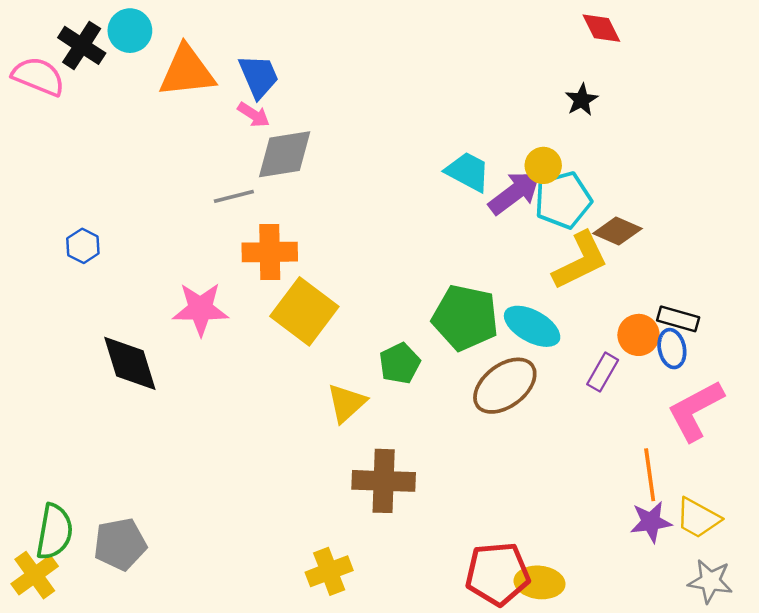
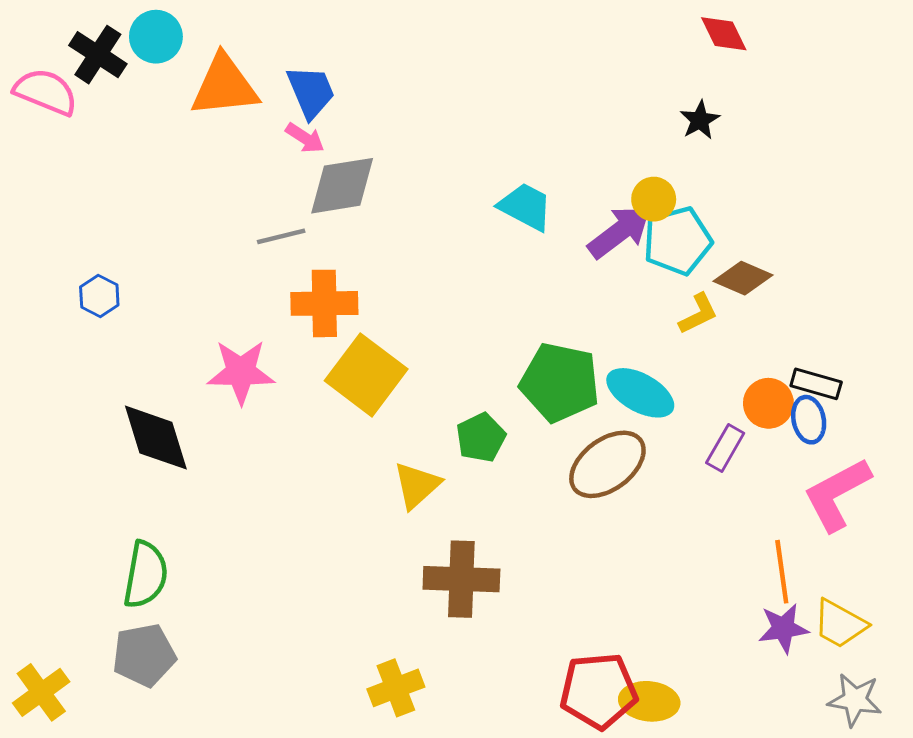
cyan trapezoid: (468, 172) -> (526, 207), moved
yellow L-shape: (580, 261) -> (698, 314), size x0.6
green semicircle: (54, 532) -> (146, 575), moved

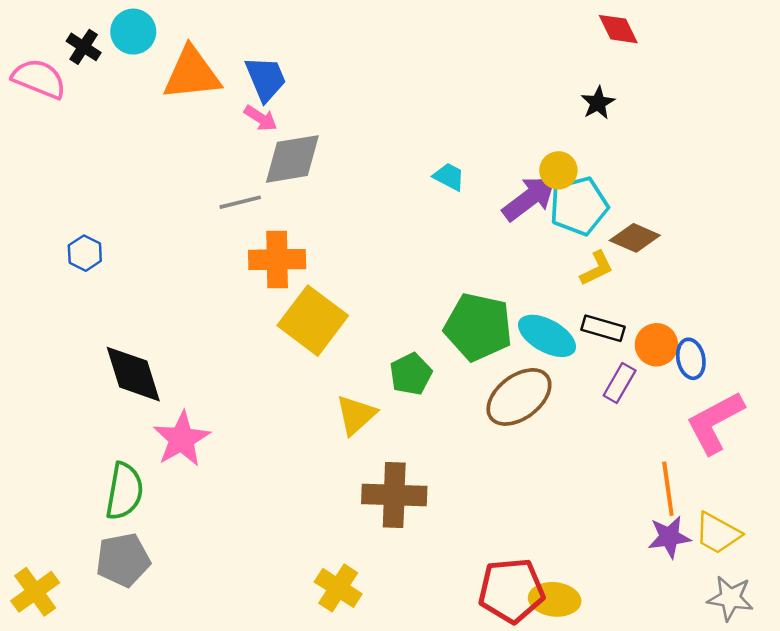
black cross: (98, 55) -> (84, 47), size x0.7
cyan trapezoid: (526, 207) -> (449, 177), size x0.7
pink star: (241, 372) -> (182, 439), moved, turned -30
black rectangle: (816, 384) -> (603, 328), moved
yellow cross: (396, 688) -> (338, 588), turned -36

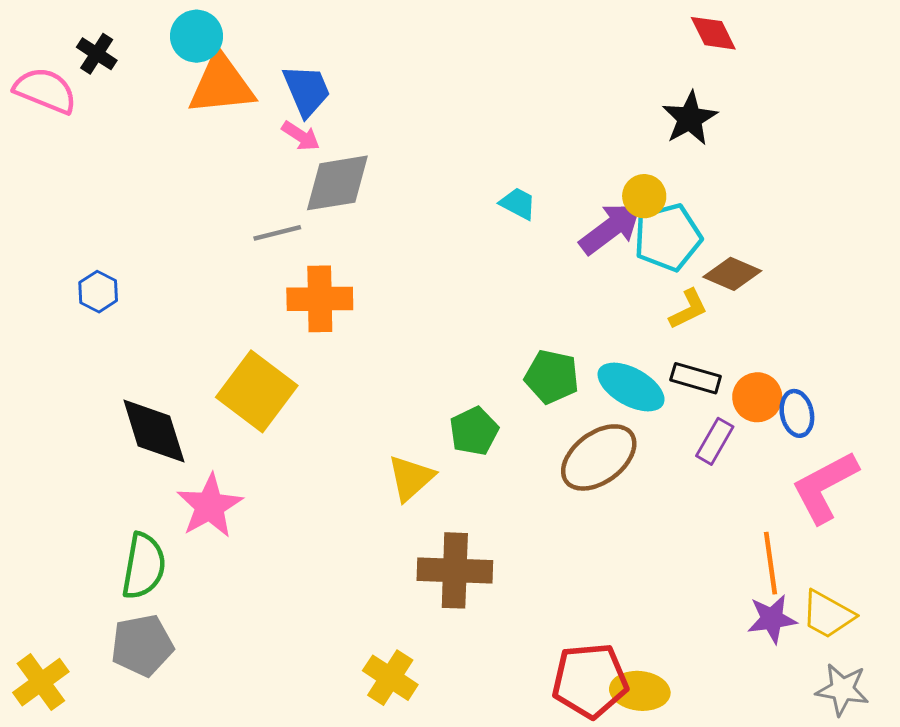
cyan circle: (133, 32) -> (196, 36), moved
black star: (598, 103) -> (690, 118), size x1.4
yellow square: (313, 321) -> (257, 391), moved
green pentagon: (478, 327) -> (552, 377), size x0.7

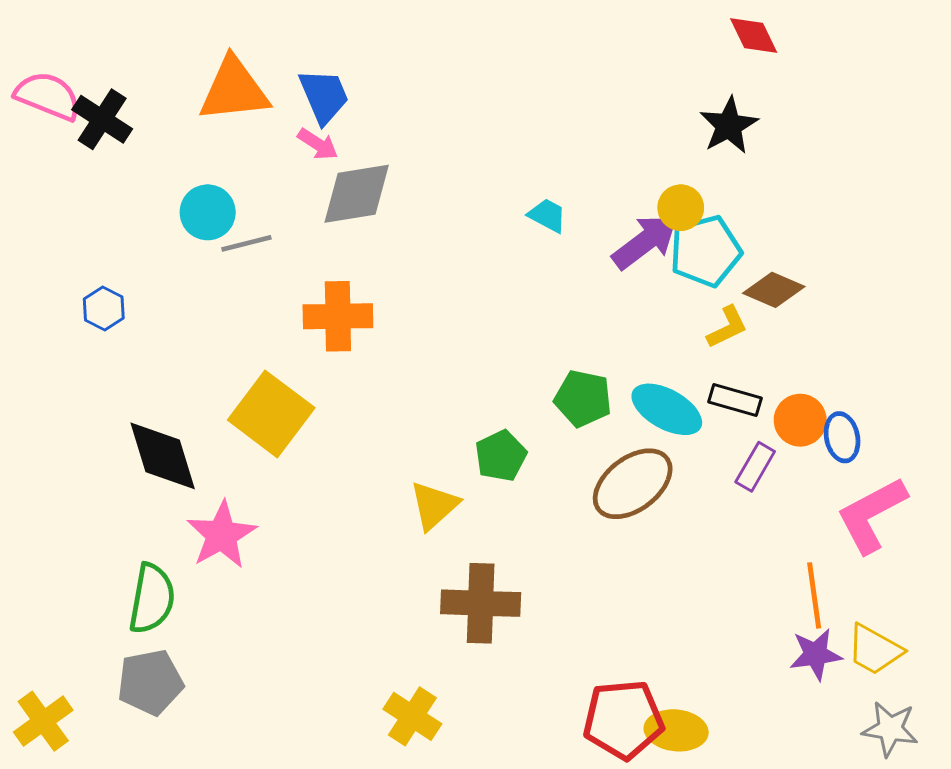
cyan circle: (196, 36) -> (208, 212), moved
black cross: (97, 54) -> (102, 119), moved, size x1.4
gray line: (277, 233) -> (246, 243), moved

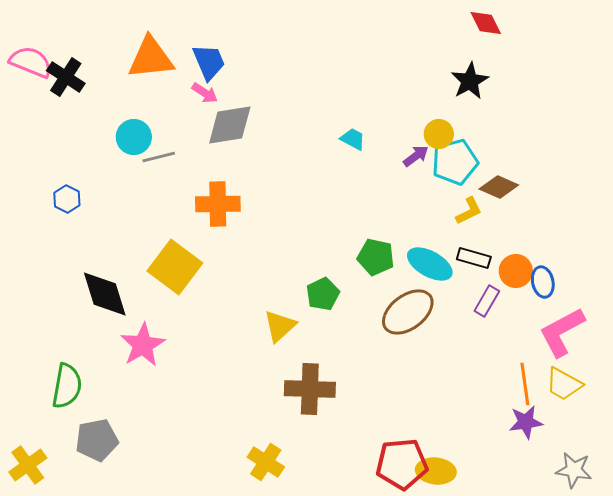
purple arrow: (645, 242) -> (416, 156), size x0.6
green semicircle: (152, 599) -> (67, 386), moved
yellow trapezoid: (875, 650) -> (564, 384), moved

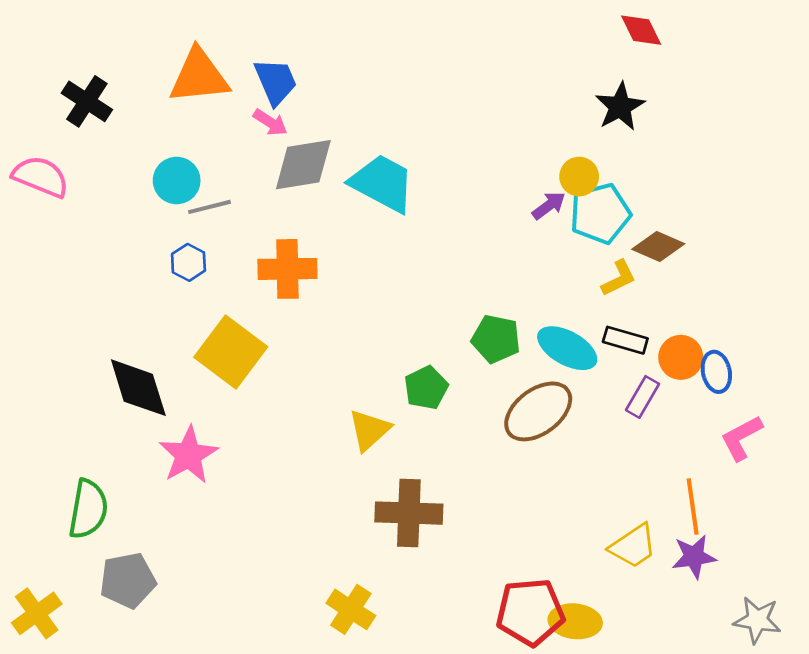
pink semicircle: (31, 62) -> (41, 177), moved
cyan trapezoid: (353, 139) -> (382, 183), moved, size x2.0
blue hexagon: (67, 199) -> (188, 262), moved
pink L-shape: (562, 332) -> (741, 438), size x0.7
yellow trapezoid: (564, 384) -> (633, 546), moved, turned -63

